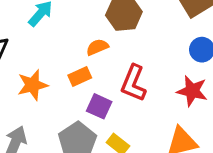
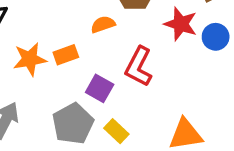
orange rectangle: (80, 76) -> (66, 55), moved
red star: (192, 91) -> (181, 24), moved

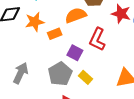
orange semicircle: (103, 24) -> (76, 15), size x1.5
orange star: (30, 59) -> (35, 22), moved

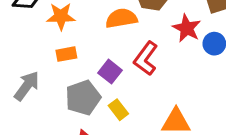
orange rectangle: (55, 34) -> (66, 54), moved

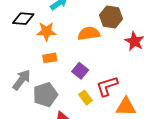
red L-shape: (146, 58) -> (107, 86), moved, turned 35
gray pentagon: (83, 98) -> (45, 95), moved

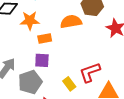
orange rectangle: (50, 58) -> (45, 38), moved
purple square: (80, 71) -> (42, 60), moved, turned -35

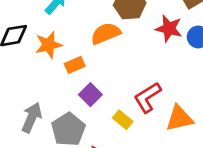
purple square: (42, 60) -> (90, 95), moved, turned -35

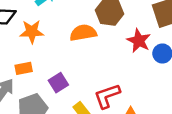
orange rectangle: (75, 65) -> (24, 68), moved

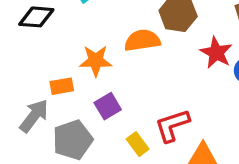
orange star: (32, 32) -> (96, 61), moved

